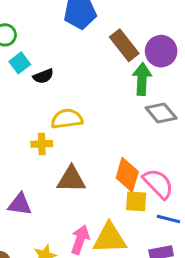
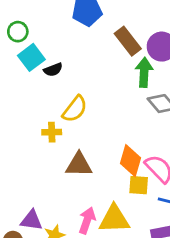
cyan square: (20, 63) -> (31, 57), size x1.4
yellow semicircle: (67, 119) -> (75, 109), turned 136
purple triangle: (20, 204) -> (31, 220), moved

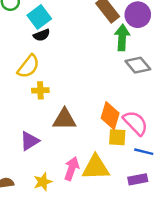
cyan square: (31, 57) -> (39, 17), moved
yellow semicircle: (75, 109) -> (28, 66), moved
purple triangle: (31, 220) -> (30, 141), moved, turned -40

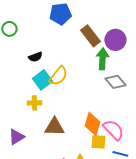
cyan square: (39, 17) -> (42, 80), moved
yellow semicircle: (28, 66) -> (58, 76), moved
purple triangle: (30, 141) -> (16, 137), moved

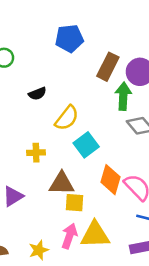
brown rectangle: (90, 36) -> (108, 67), turned 65
cyan square: (42, 80) -> (86, 145), moved
yellow square: (98, 142) -> (75, 203), moved

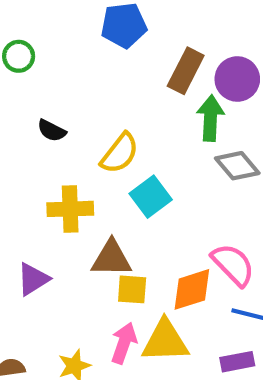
black semicircle: (37, 94) -> (52, 131), moved, turned 48
yellow cross: (36, 153) -> (70, 209), size x1.5
orange diamond: (110, 180) -> (192, 289), moved, turned 56

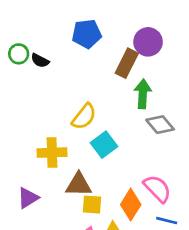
purple circle: (237, 79) -> (148, 42), moved
black semicircle: (52, 131) -> (40, 61), moved
orange diamond: (192, 289) -> (131, 205), turned -40

